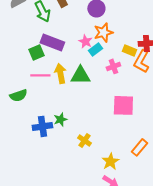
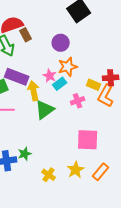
yellow arrow: (60, 73) -> (34, 91), moved
green triangle: (80, 75) -> (45, 110), turned -35
orange rectangle: (139, 147) -> (101, 172), moved
yellow star: (110, 161) -> (76, 170), moved

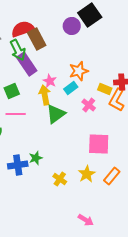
brown rectangle: (26, 35) -> (37, 39), size x1.5
purple circle: (61, 43) -> (72, 26), moved
pink star: (50, 76) -> (50, 81), moved
purple rectangle: (17, 77) -> (27, 64), moved, turned 35
pink cross: (78, 101) -> (89, 105), turned -32

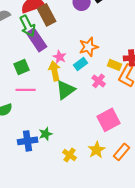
pink square: (99, 144) -> (109, 120), turned -30

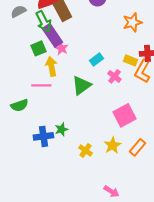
orange star: (89, 47) -> (132, 22), moved
pink star: (60, 57) -> (61, 48), moved
green square: (22, 67) -> (38, 48), moved
yellow arrow: (55, 71) -> (51, 66), moved

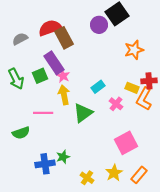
green arrow: (43, 21) -> (16, 79), moved
yellow arrow: (51, 66) -> (64, 95), moved

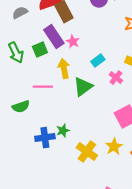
pink star: (63, 76) -> (73, 42), moved
yellow cross: (87, 178) -> (87, 152), size x1.5

